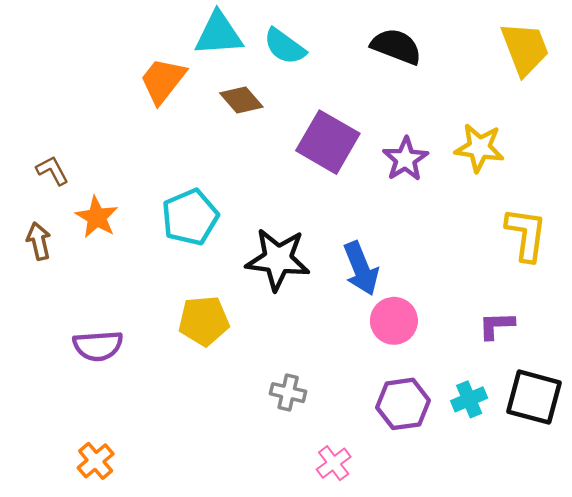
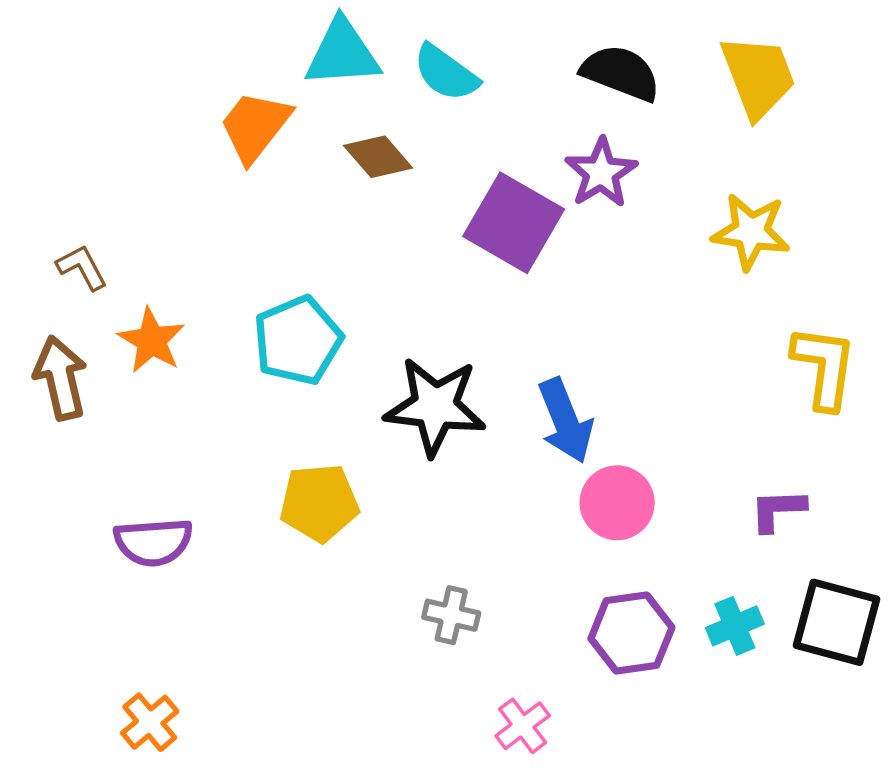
yellow trapezoid: (525, 49) -> (758, 76), moved
purple star: (405, 159) -> (601, 173), moved
brown arrow: (39, 241) -> (61, 378), size x1.4

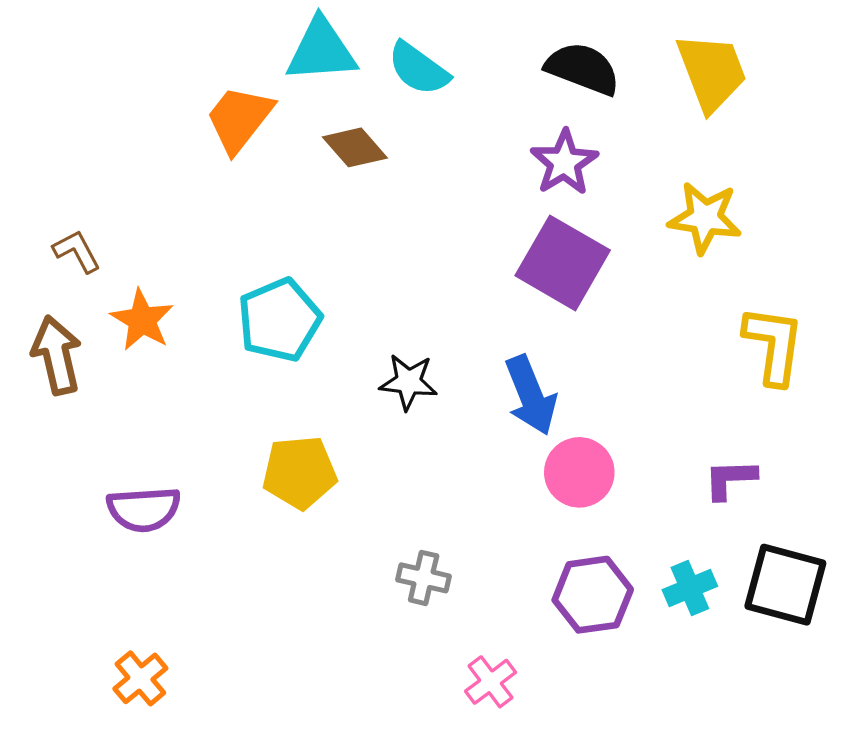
purple square: (514, 223) -> (563, 263), moved
black star: (435, 406) -> (408, 382), size x0.6

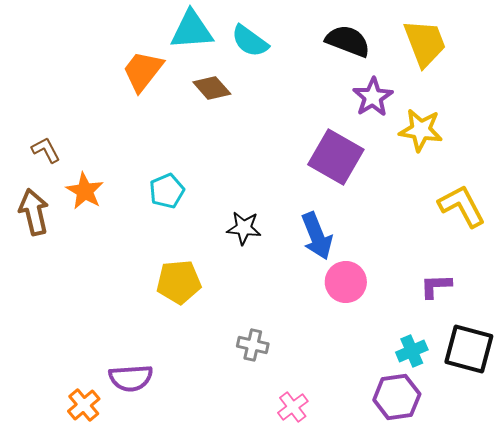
purple star: (564, 162) -> (373, 97), moved
cyan pentagon: (279, 320) -> (167, 191), size x0.7
yellow L-shape: (774, 345) -> (462, 206), turned -36
purple semicircle: (144, 509) -> (131, 378), moved
purple hexagon: (593, 595) -> (397, 397), moved

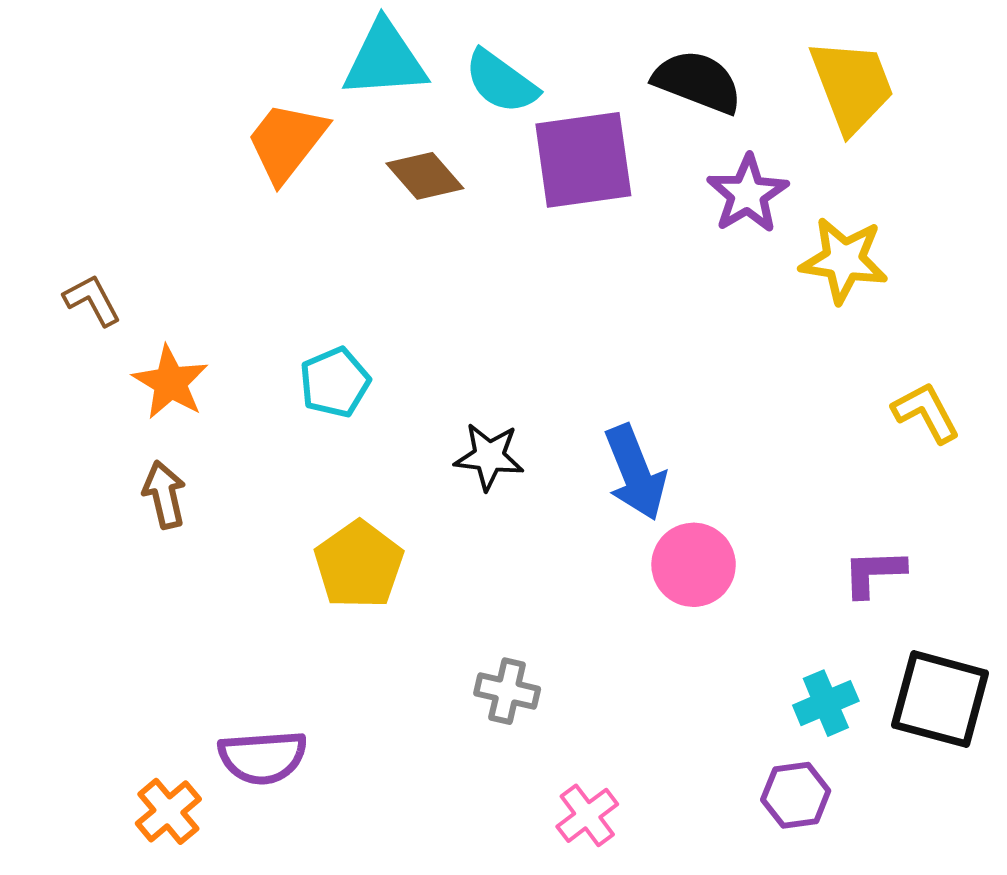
purple square: (336, 157) -> (583, 160), moved, turned -38
yellow L-shape: (462, 206) -> (926, 412), size x0.7
brown arrow: (34, 212) -> (164, 495), moved, size x0.7
yellow pentagon: (179, 282) -> (359, 565), turned -30
purple hexagon: (397, 397) -> (796, 795), size x0.7

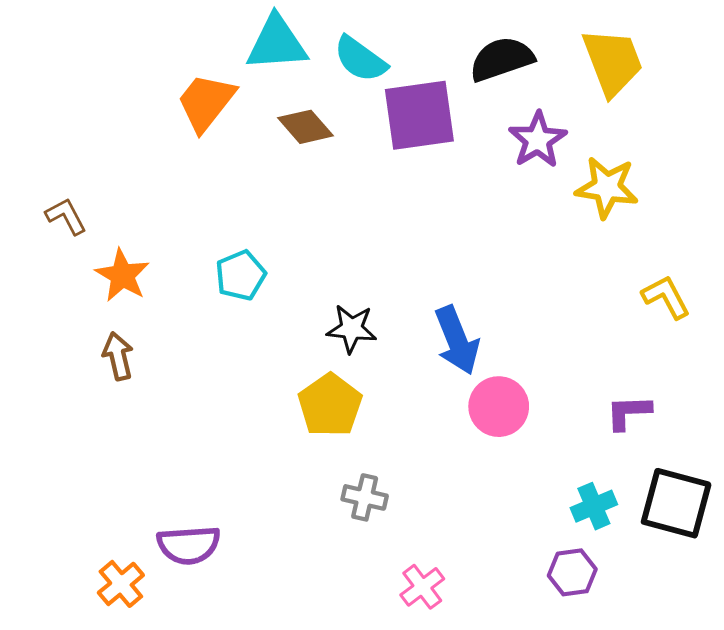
black semicircle: (698, 82) -> (502, 59), turned -40
yellow pentagon: (359, 565) -> (330, 405), moved

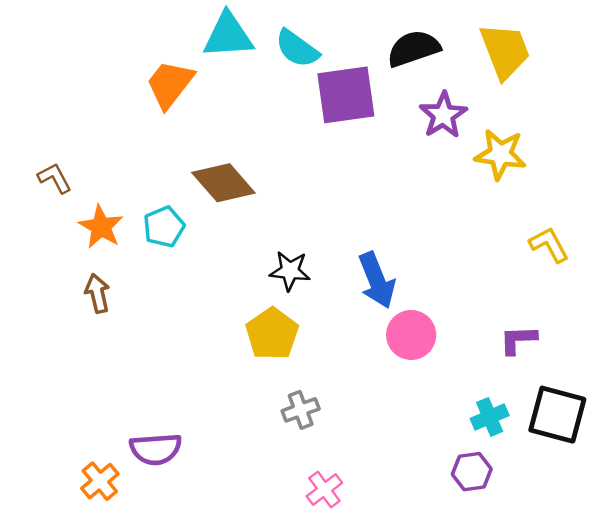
brown diamond: (305, 127) -> (223, 183), moved, size x1.4
cyan pentagon: (241, 275) -> (164, 227), moved
gray cross: (365, 497) -> (301, 410), turned -33
pink cross: (422, 587) -> (324, 489), moved

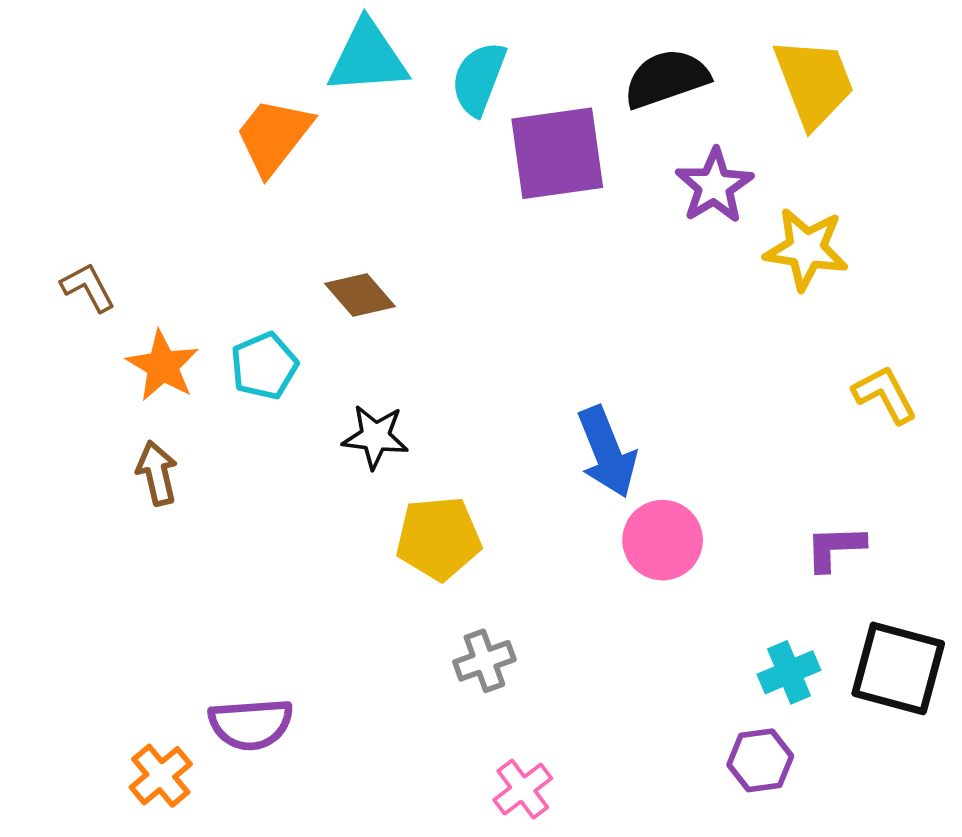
cyan semicircle: (297, 49) -> (479, 79), turned 75
brown diamond: (223, 183) -> (360, 295), size x0.7
black star: (290, 271) -> (375, 437), moved
yellow pentagon: (272, 334) -> (438, 538), turned 30

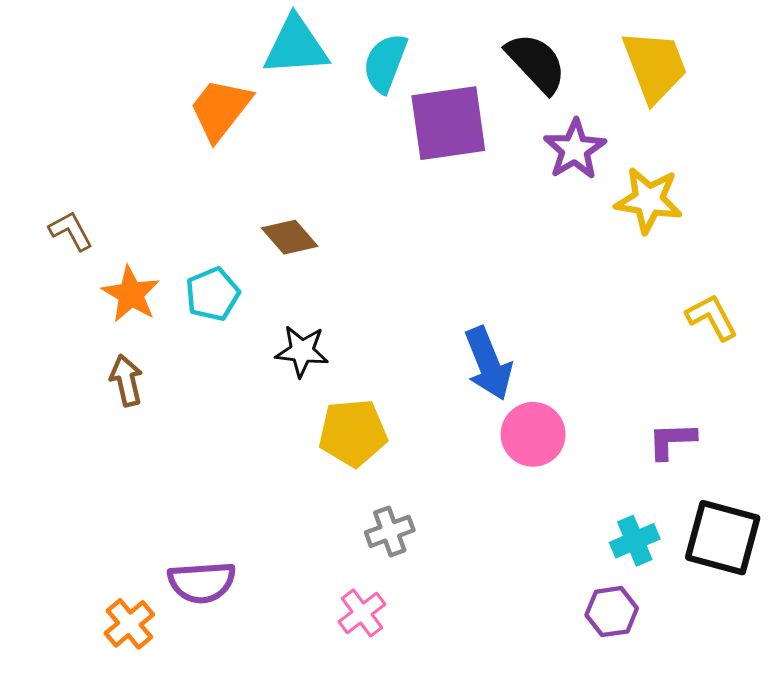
black semicircle: (666, 79) -> (536, 63), turned 66
pink cross: (523, 789) -> (362, 613), moved

